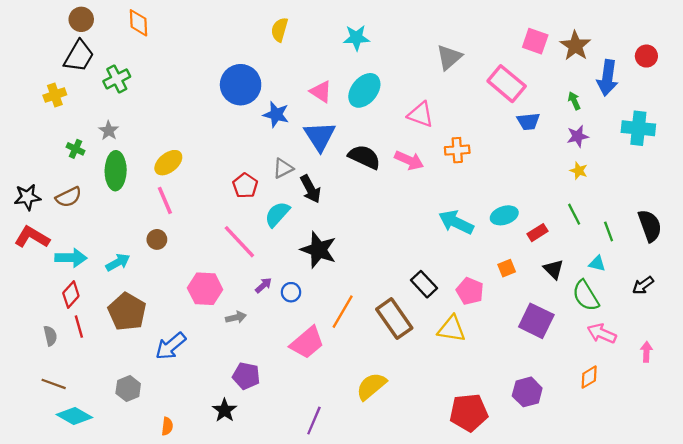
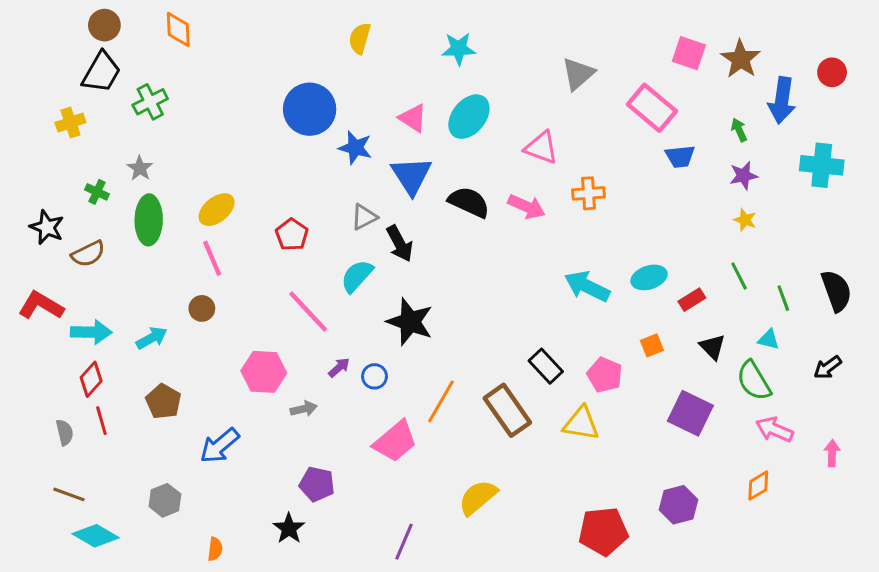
red pentagon: (245, 186) -> (292, 235), moved
black star: (27, 197) -> (47, 227), moved, turned 30
brown pentagon: (127, 312) -> (163, 401), size x0.7

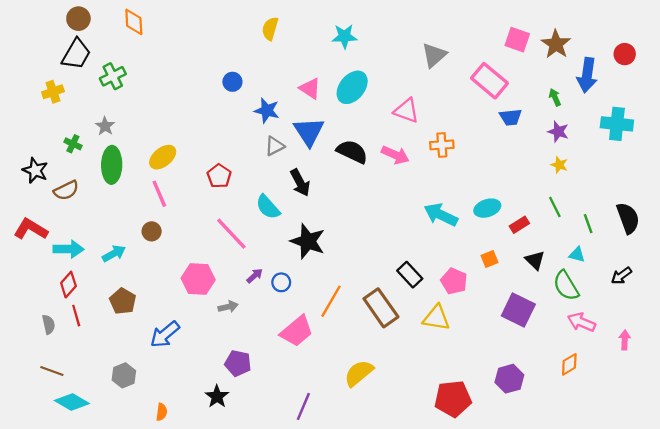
blue circle: (310, 109) -> (232, 82), size x0.5
purple star: (743, 176) -> (558, 132), turned 30
gray triangle: (364, 217) -> (275, 146), moved
cyan semicircle: (357, 276) -> (268, 207), turned -84

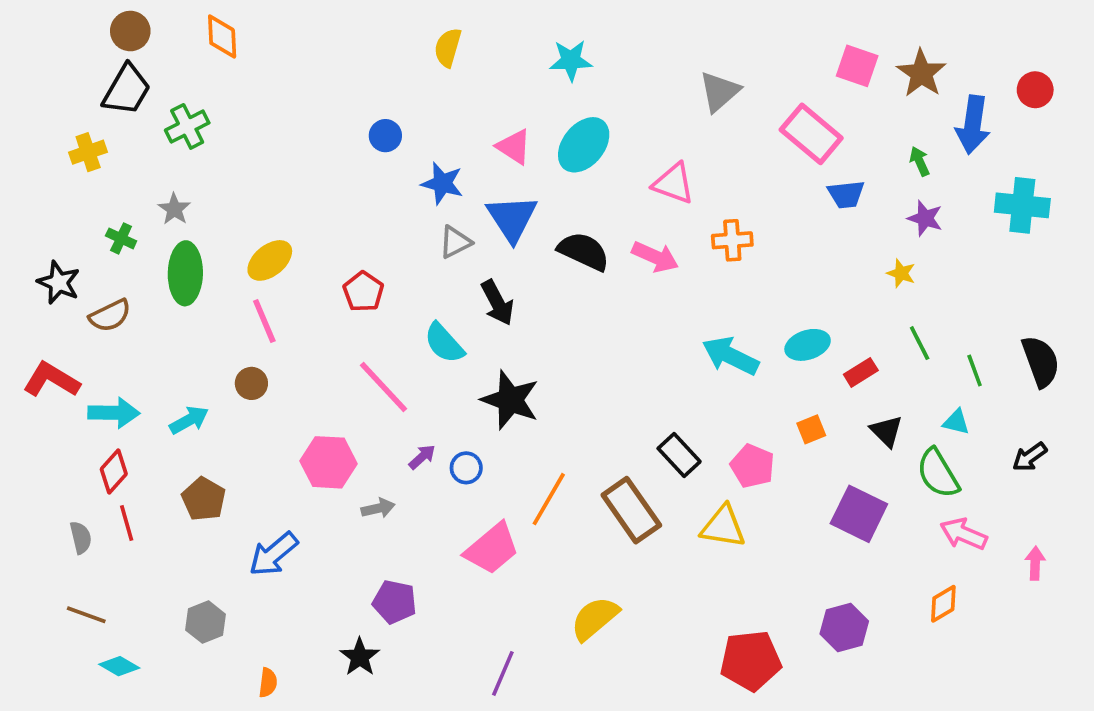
yellow star: (559, 165) -> (901, 273), moved
cyan diamond: (72, 402) -> (119, 666), size x0.7

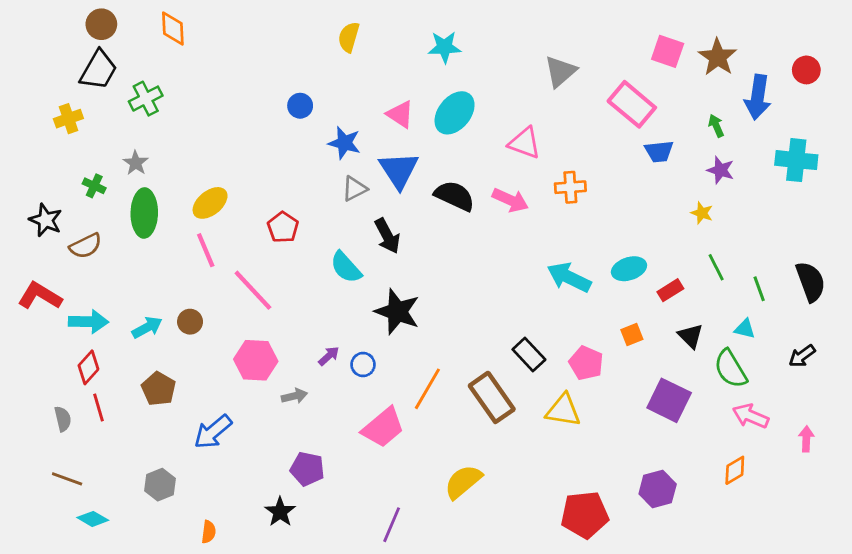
brown circle: (251, 383) -> (190, 322), moved
pink line: (384, 387) -> (253, 290), moved

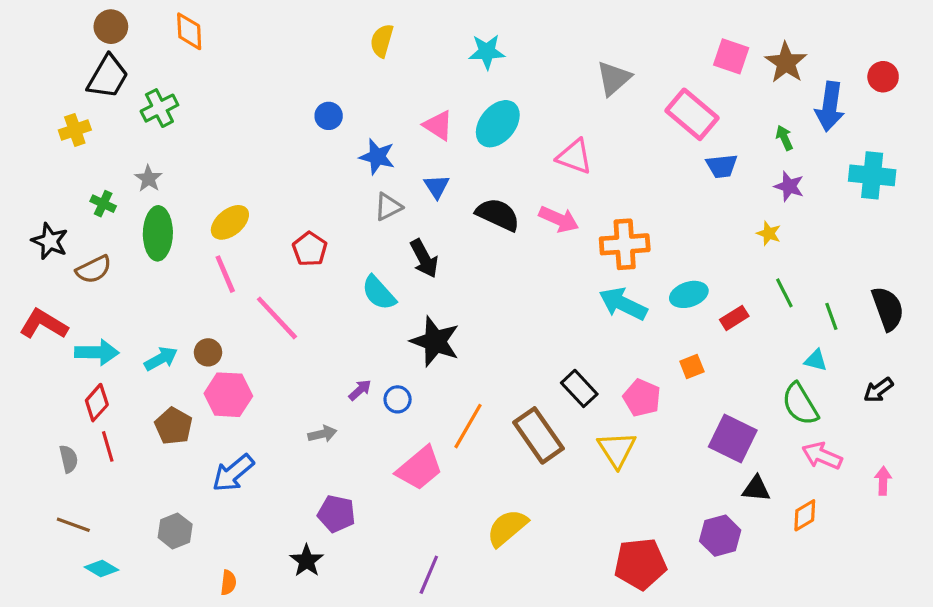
blue triangle: (399, 170) -> (437, 186), size x0.6
orange cross: (570, 187) -> (625, 244), moved, size x1.4
black triangle: (690, 336) -> (756, 489), moved, turned -40
pink hexagon: (256, 360) -> (228, 395), moved
yellow triangle: (563, 410) -> (617, 450), turned 48

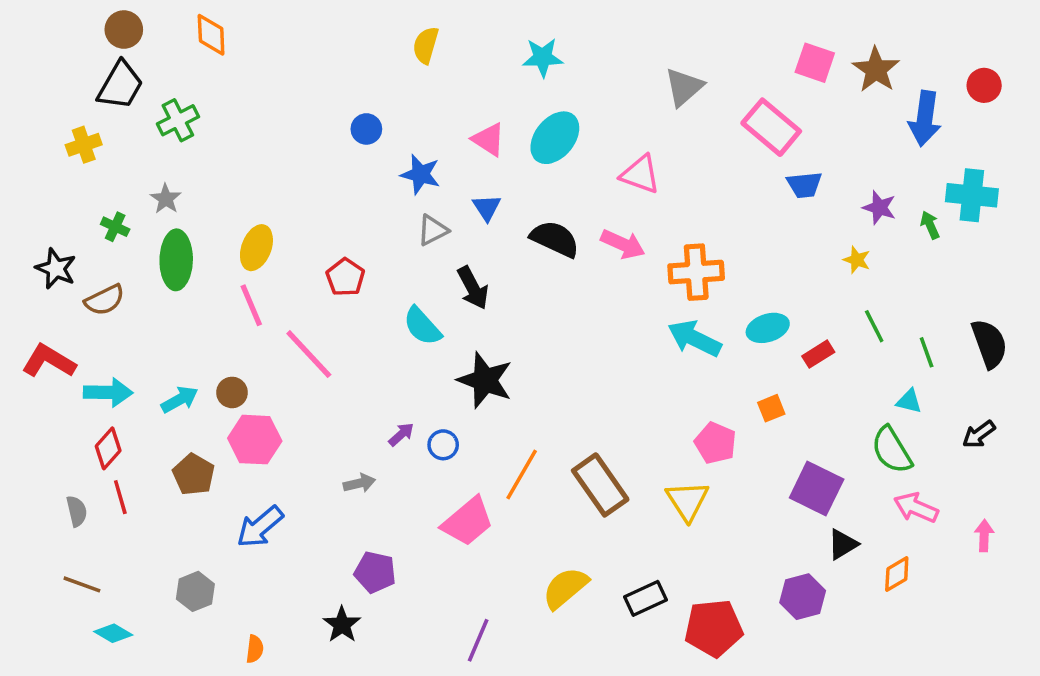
green arrow: (784, 138) -> (930, 225), moved
yellow ellipse: (230, 222) -> (256, 248), turned -30
black rectangle: (579, 388) -> (646, 598), moved, turned -72
black triangle: (756, 489) -> (843, 544), turned -36

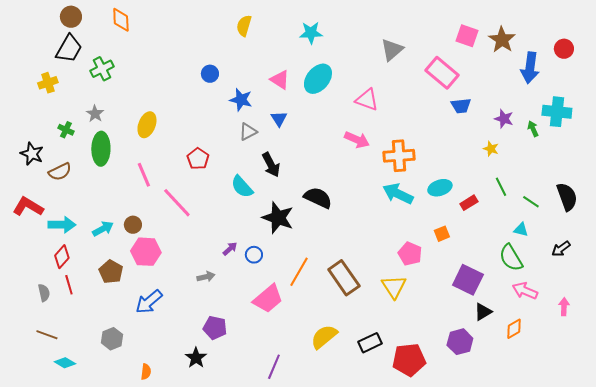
black semicircle: (555, 239) -> (318, 198), moved
yellow ellipse: (256, 248) -> (147, 125), moved
green line: (927, 352) -> (531, 202), turned -36

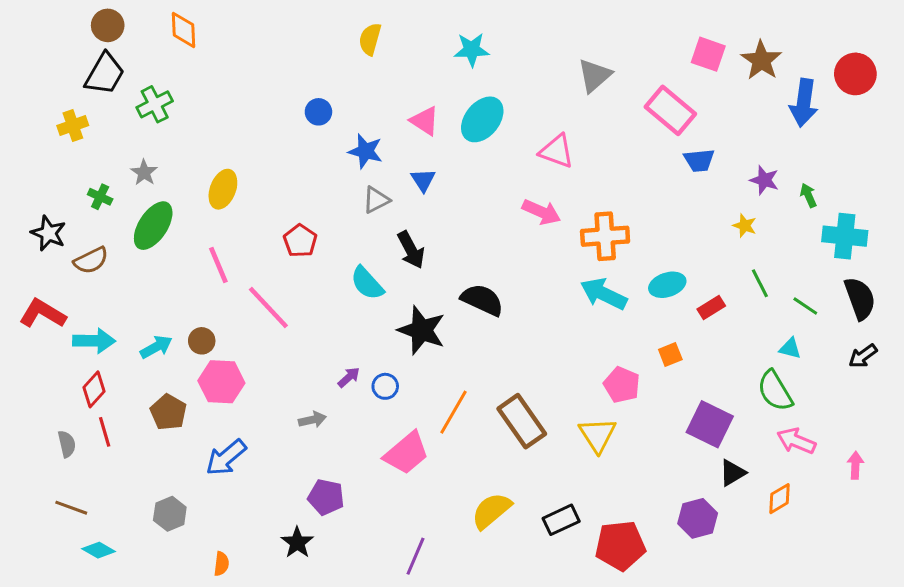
red circle: (564, 49) -> (855, 74), size x1.4
cyan cross: (557, 112) -> (845, 236), moved
green ellipse: (101, 149) -> (153, 226), turned 32
black arrow: (561, 249) -> (863, 356), moved

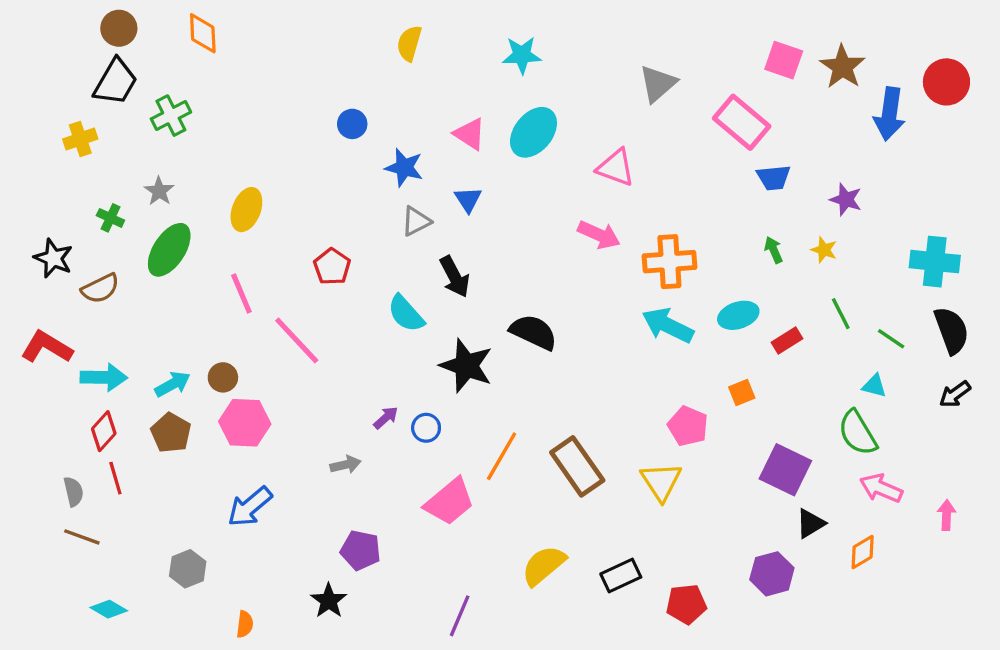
green arrow: (808, 195) -> (774, 250), moved
brown pentagon: (168, 412) -> (171, 433), moved
brown line: (71, 508) -> (82, 537), moved
red pentagon: (620, 546) -> (686, 604), size x0.7

